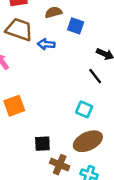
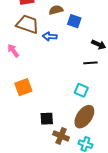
black line: (95, 76) -> (90, 63), turned -56
brown ellipse: (88, 141) -> (84, 117), turned -30

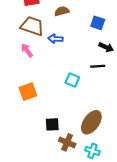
blue square: (74, 21) -> (98, 23), moved
pink arrow: (13, 51) -> (27, 50), moved
cyan square: (81, 90) -> (72, 80), moved

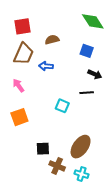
brown trapezoid: (32, 26) -> (24, 54), turned 95
pink arrow: (27, 50) -> (18, 85), moved

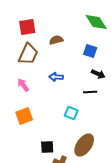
blue arrow: (46, 66) -> (56, 77), moved
cyan square: (62, 106) -> (71, 113), moved

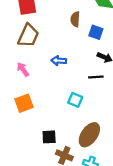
brown semicircle: (56, 40) -> (75, 19), moved, turned -72

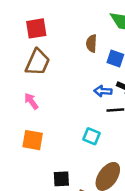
blue arrow: (59, 61) -> (103, 91), moved
orange square: (24, 103) -> (33, 140), turned 30

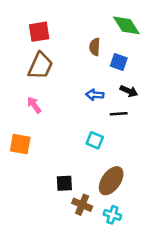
blue arrow: (103, 91) -> (95, 95), moved
orange square: (33, 140) -> (20, 144), moved

